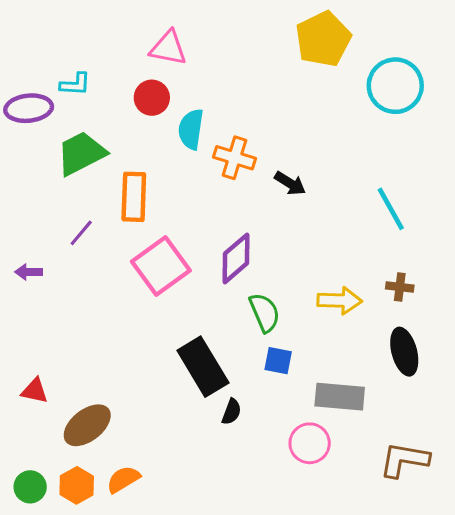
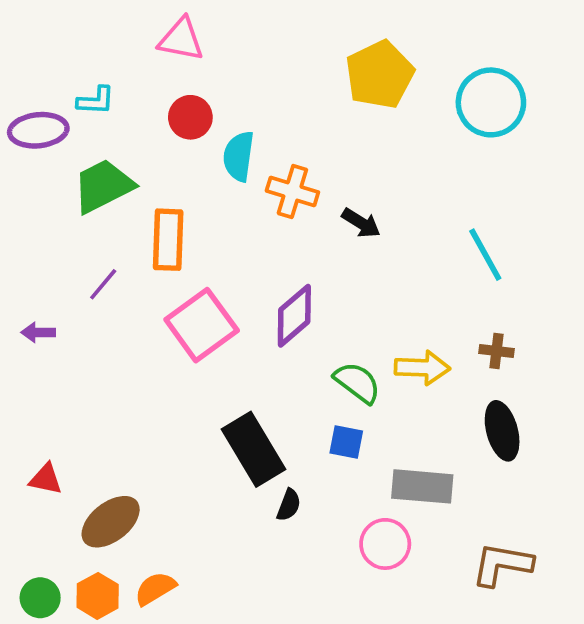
yellow pentagon: (323, 39) -> (380, 75), moved
pink triangle: (168, 48) -> (181, 39), moved
green semicircle: (265, 313) -> (357, 383), moved, turned -30

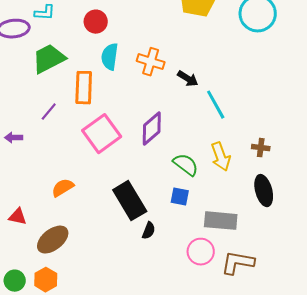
cyan semicircle: (239, 156) -> (110, 57), moved
cyan line: (485, 255) -> (216, 105), moved
yellow arrow: (422, 368) -> (221, 157), turned 68
brown L-shape: (502, 564) -> (238, 263), moved
orange semicircle: (155, 588) -> (63, 188), moved

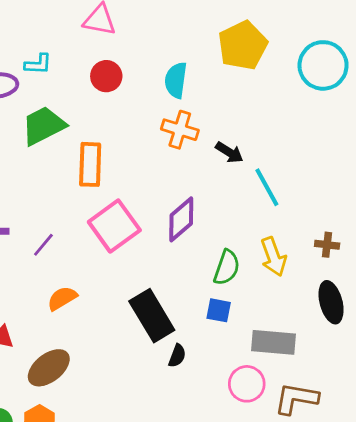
cyan semicircle: (110, 57) -> (176, 80), moved
purple line: (49, 112) -> (43, 245), moved
green semicircle: (186, 165) -> (227, 267), turned 72

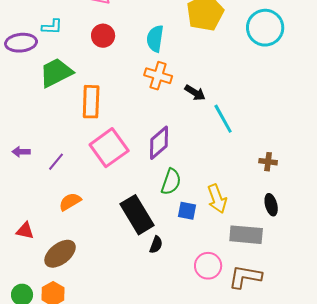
yellow arrow: (274, 257) -> (217, 199), moved
green semicircle: (227, 267) -> (171, 182), moved
black ellipse: (331, 302) -> (271, 205), size x0.7
gray rectangle: (274, 342) -> (246, 235), moved

